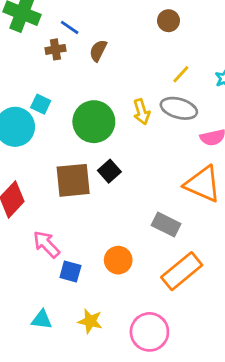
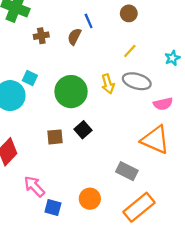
blue line: (70, 27) -> (89, 21), moved, turned 32
yellow line: (181, 74) -> (130, 51), moved
brown square: (73, 180) -> (55, 137), size x0.6

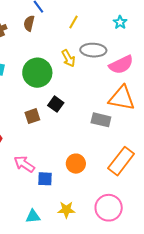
yellow line: (130, 51) -> (73, 22), moved
pink semicircle: (163, 104) -> (121, 65), size x1.4
gray rectangle: (127, 171) -> (101, 120), moved

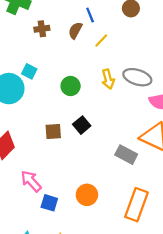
yellow line: (73, 22) -> (101, 41), moved
green circle: (37, 73) -> (71, 86), size x0.6
orange rectangle: (121, 161) -> (136, 205), turned -32

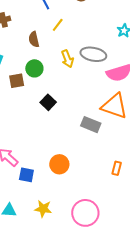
brown semicircle: (75, 30) -> (34, 39), moved, turned -35
brown square: (53, 132) -> (17, 81), moved
orange rectangle: (136, 205) -> (117, 168), moved, size x0.5

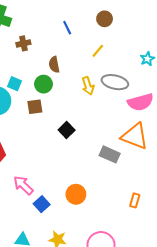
yellow line: (58, 25) -> (98, 51), moved
green circle: (34, 68) -> (43, 84), moved
blue square: (26, 175) -> (42, 204), turned 35

